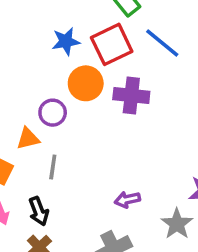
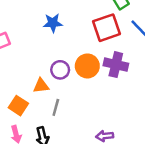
blue star: (66, 41) -> (53, 23), moved
orange circle: (86, 83) -> (87, 66), moved

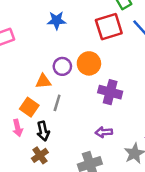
purple cross: (116, 65) -> (110, 92), moved
orange square: (18, 106) -> (29, 107), moved

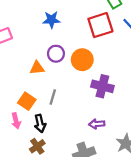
purple circle: (62, 66) -> (56, 54), moved
orange triangle: (43, 81) -> (37, 68), moved

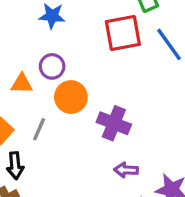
orange circle: (82, 60) -> (71, 97), moved
purple arrow: (97, 124) -> (126, 170), moved

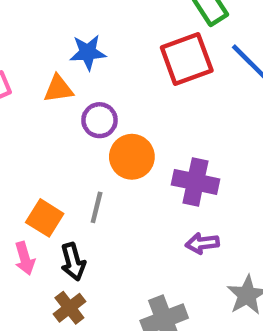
orange triangle: (22, 84) -> (58, 89), moved
purple arrow: (126, 170) -> (202, 243), moved

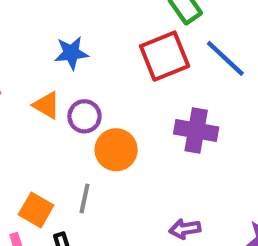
orange triangle: (58, 89) -> (47, 105), moved, turned 40
purple cross: (195, 182) -> (196, 131), moved

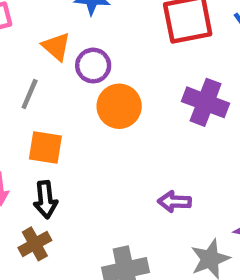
gray line: (84, 198) -> (30, 94), moved
orange square: (36, 210) -> (45, 147), moved, turned -32

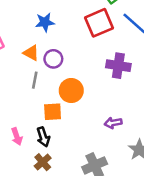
gray line: (30, 94) -> (35, 80), moved
orange circle: (119, 106) -> (71, 91), moved
orange square: (45, 147) -> (53, 112), moved

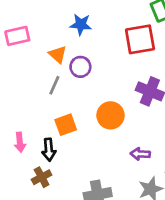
orange circle: (71, 91) -> (111, 115), moved
orange square: (53, 112) -> (66, 125), turned -30
purple arrow: (113, 123) -> (140, 154), moved

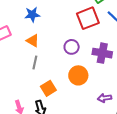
blue star: (81, 24) -> (32, 15), moved
purple circle: (80, 67) -> (72, 47), moved

